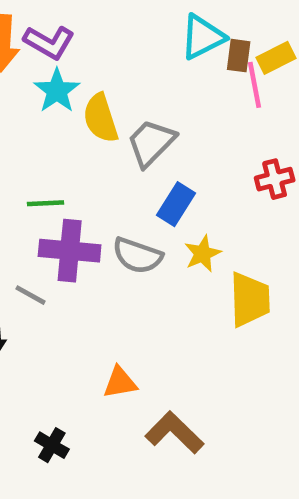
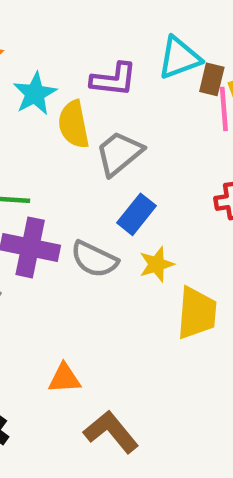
purple L-shape: (49, 42) -> (114, 79), moved, turned -30

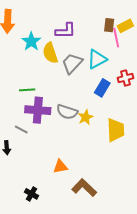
cyan triangle: (179, 58) -> (97, 59), moved
blue rectangle: (136, 214) -> (102, 88), moved
yellow star: (157, 264) -> (86, 117), moved

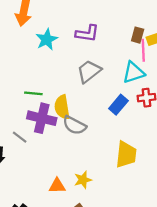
yellow semicircle: (50, 53) -> (62, 107), moved
cyan triangle: (97, 59) -> (134, 73), moved
yellow star: (86, 117) -> (83, 180), moved

